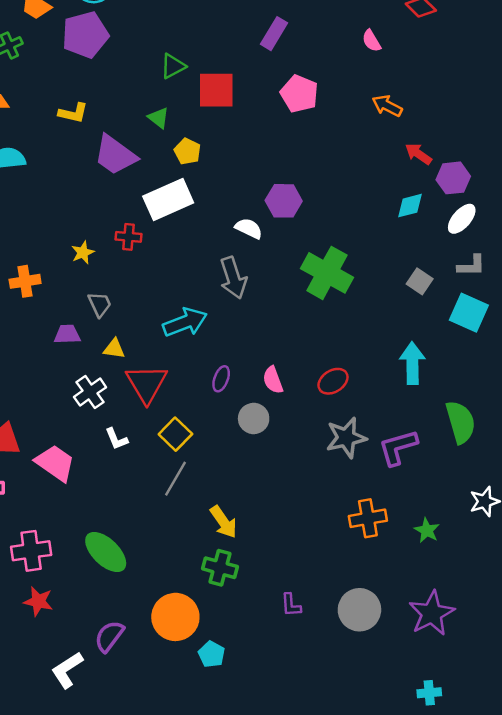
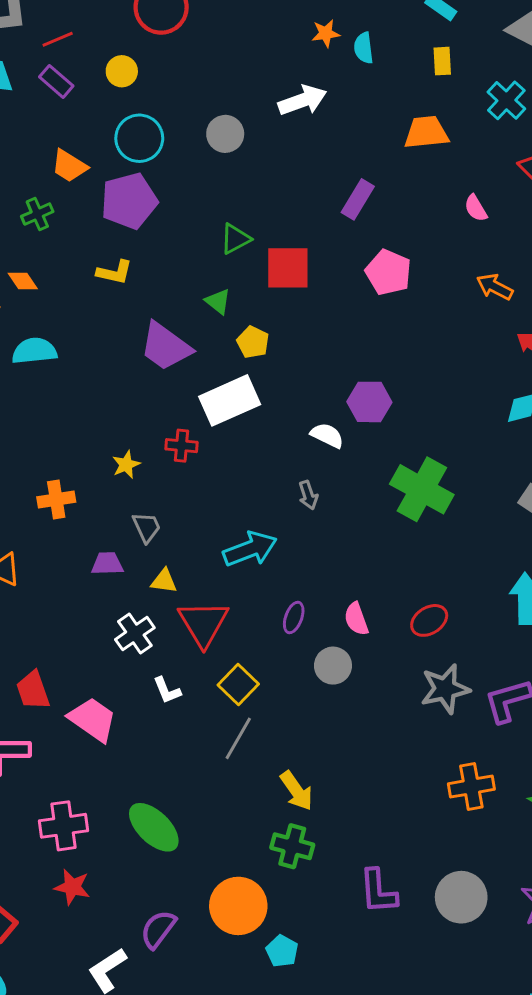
yellow L-shape: (73, 113) -> (114, 272), moved
gray arrow: (233, 278) -> (308, 495), size x0.6
purple L-shape: (291, 605) -> (378, 891), size x1.6

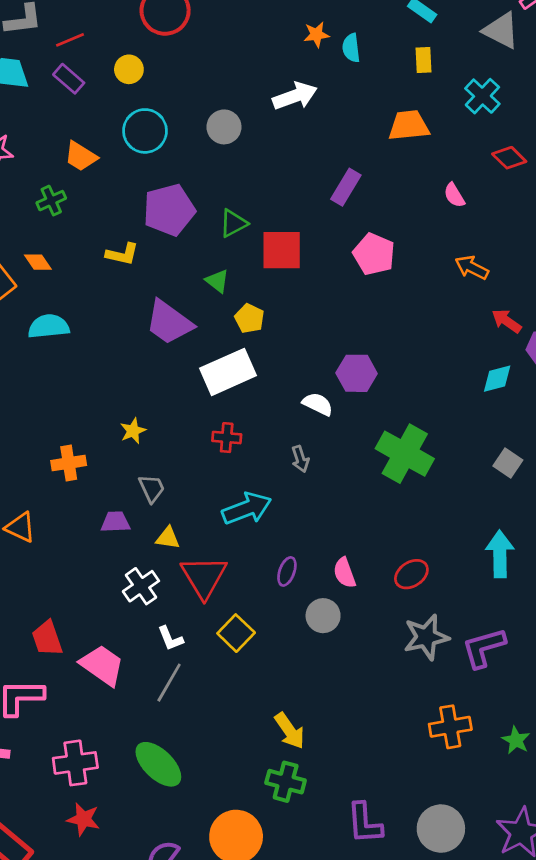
purple pentagon: (129, 201) -> (169, 210), moved
red cross: (181, 446) -> (227, 438), moved
gray line: (238, 738) -> (169, 683), moved

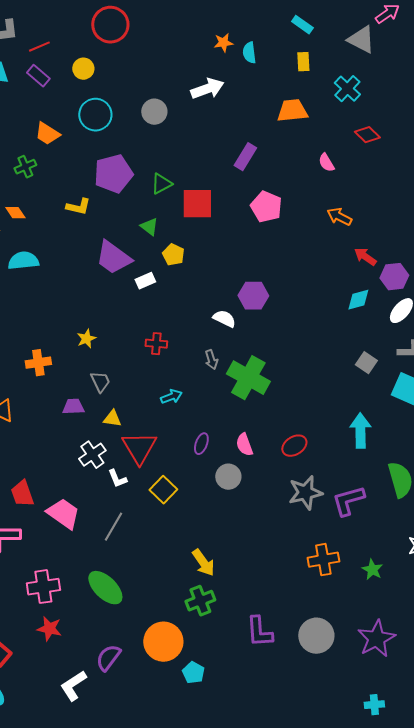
white rectangle: (228, 372) -> (145, 281), moved, size x0.5
green cross: (405, 454) -> (248, 378), moved
cyan arrow: (247, 509) -> (171, 397), size x0.6
white L-shape: (170, 638) -> (117, 479), moved
green cross: (286, 782) -> (200, 601), turned -36

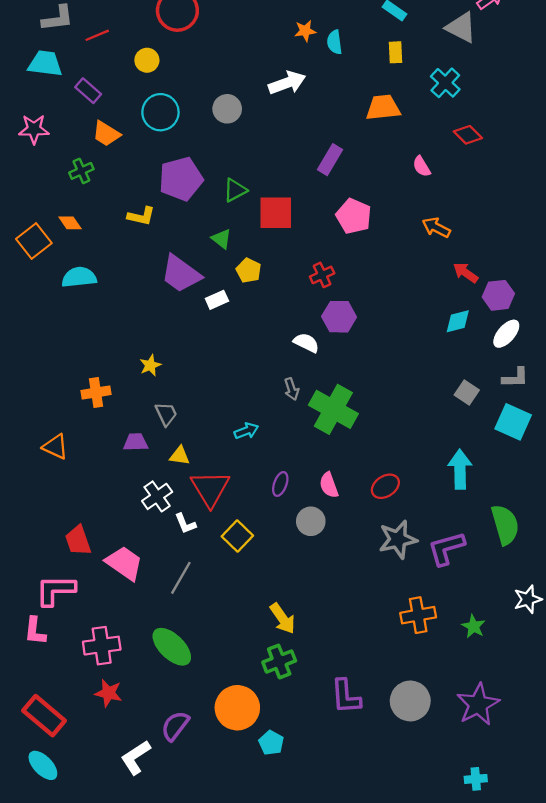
purple rectangle: (38, 76) -> (88, 91), moved
red cross: (156, 344) -> (322, 275), moved, turned -30

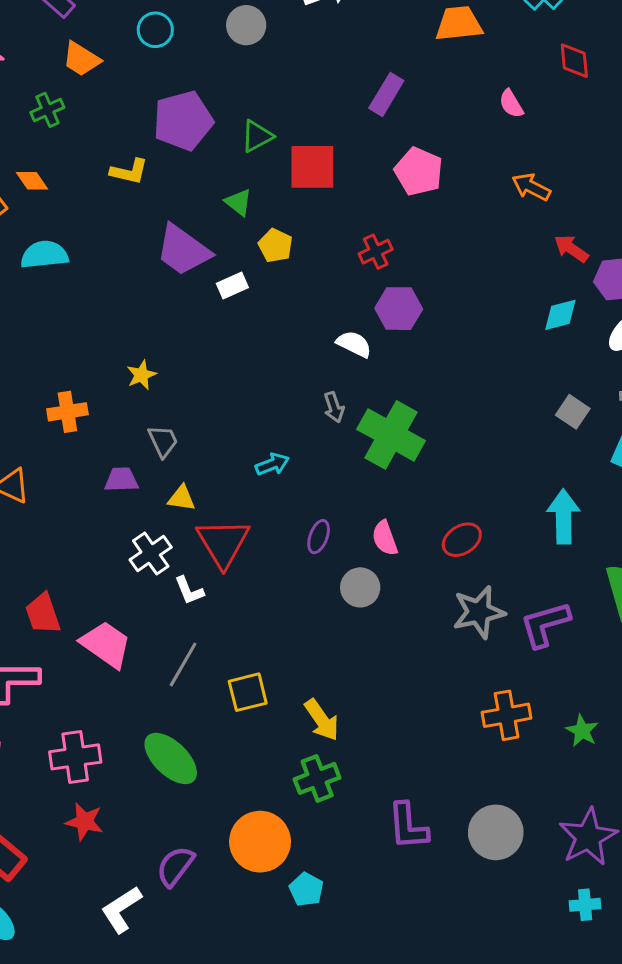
cyan circle: (160, 112) -> (155, 30), size x0.7
red diamond: (468, 135) -> (574, 61), turned 40
yellow square: (237, 536) -> (248, 692), moved, turned 32
cyan cross: (476, 779) -> (585, 905), moved

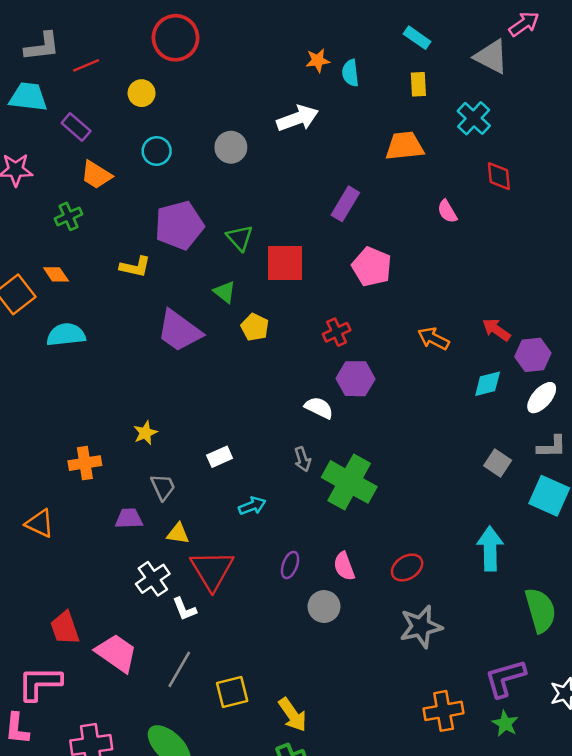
green triangle: (257, 136) -> (240, 238), turned -44
orange arrow: (531, 187) -> (433, 338), moved
white rectangle: (232, 286) -> (220, 457), moved
purple L-shape: (545, 624) -> (505, 678), moved

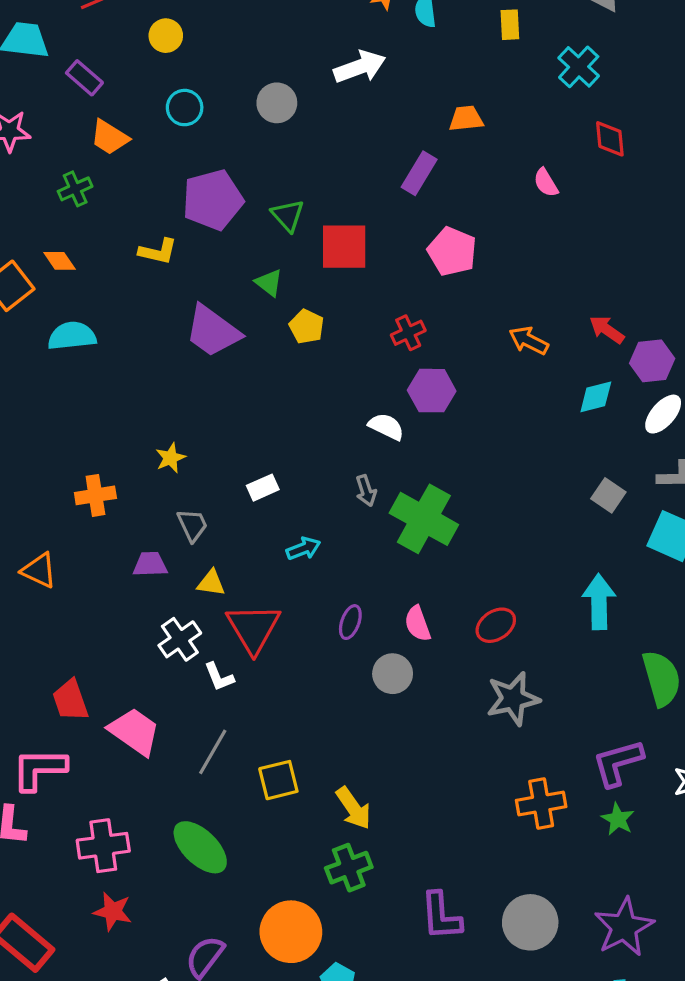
orange trapezoid: (405, 146) -> (466, 118), moved, size x0.7

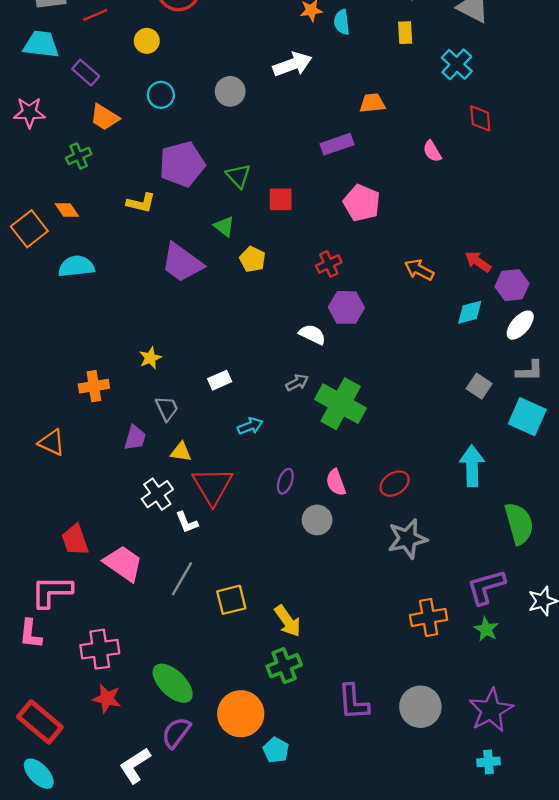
purple rectangle: (419, 173) -> (337, 144), turned 40
red square: (344, 247) -> (281, 199), size x0.7
gray arrow: (366, 491) -> (297, 383), turned -100
purple trapezoid: (150, 564) -> (135, 438), turned 108
green ellipse: (200, 847) -> (173, 683), moved

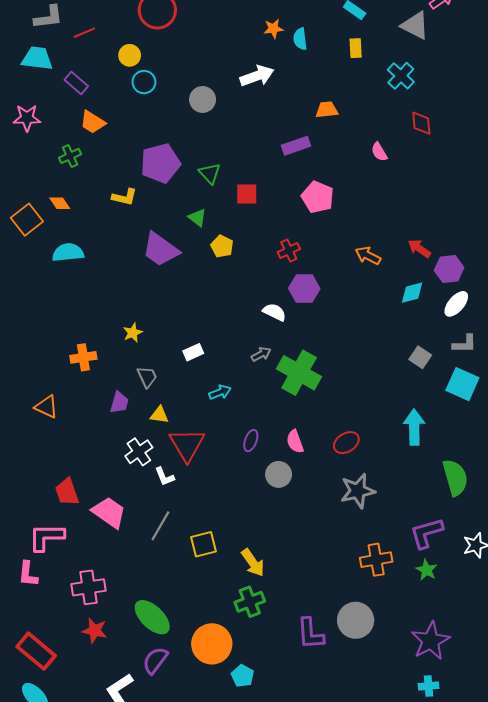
cyan circle: (161, 95) -> (144, 82), moved
gray circle: (420, 707) -> (356, 620), moved

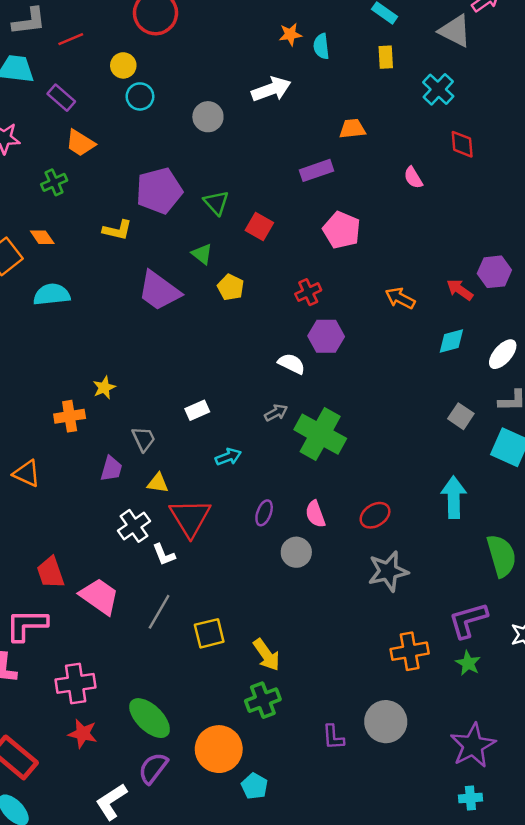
red square: (247, 194) -> (259, 226), turned 30
purple hexagon: (449, 269) -> (494, 272), moved
yellow star: (133, 333) -> (104, 388), moved
purple L-shape: (310, 634) -> (333, 737), size x0.7

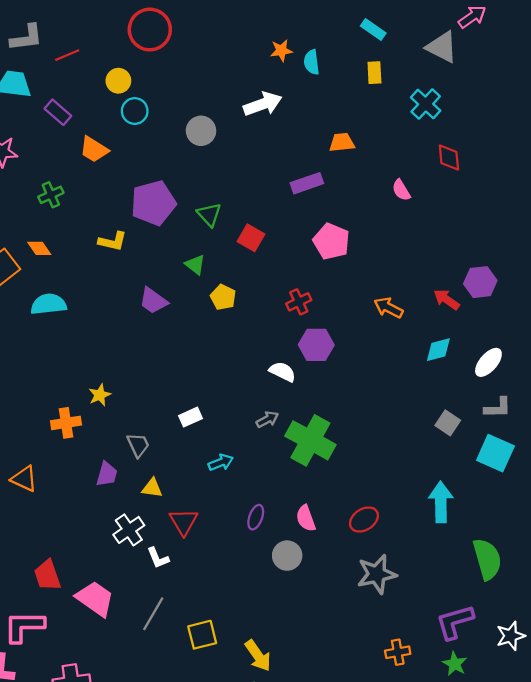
orange trapezoid: (80, 143) -> (94, 149), moved
purple trapezoid: (159, 291) -> (153, 301), size x0.7
red triangle: (190, 518) -> (184, 522), size x0.7
orange cross: (410, 651) -> (398, 652), size x0.7

